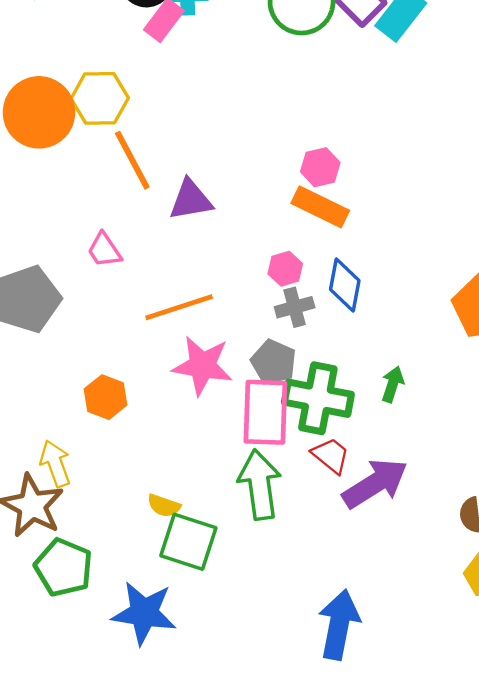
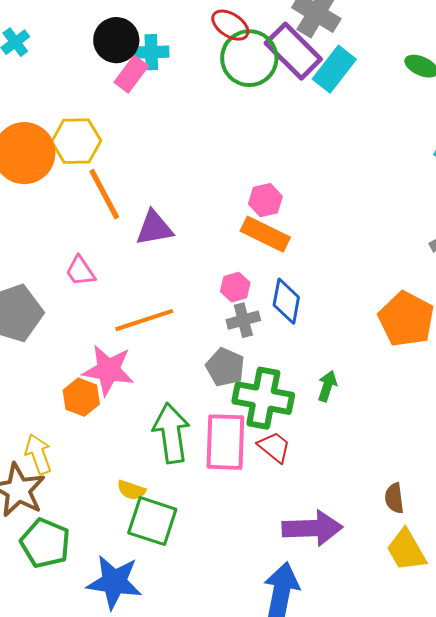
pink star: (202, 366) -> (108, 370), moved
pink rectangle: (265, 412) -> (225, 442), moved
purple arrow: (375, 483) -> (312, 528), moved, turned 30
green arrow: (260, 485) -> (171, 433), moved

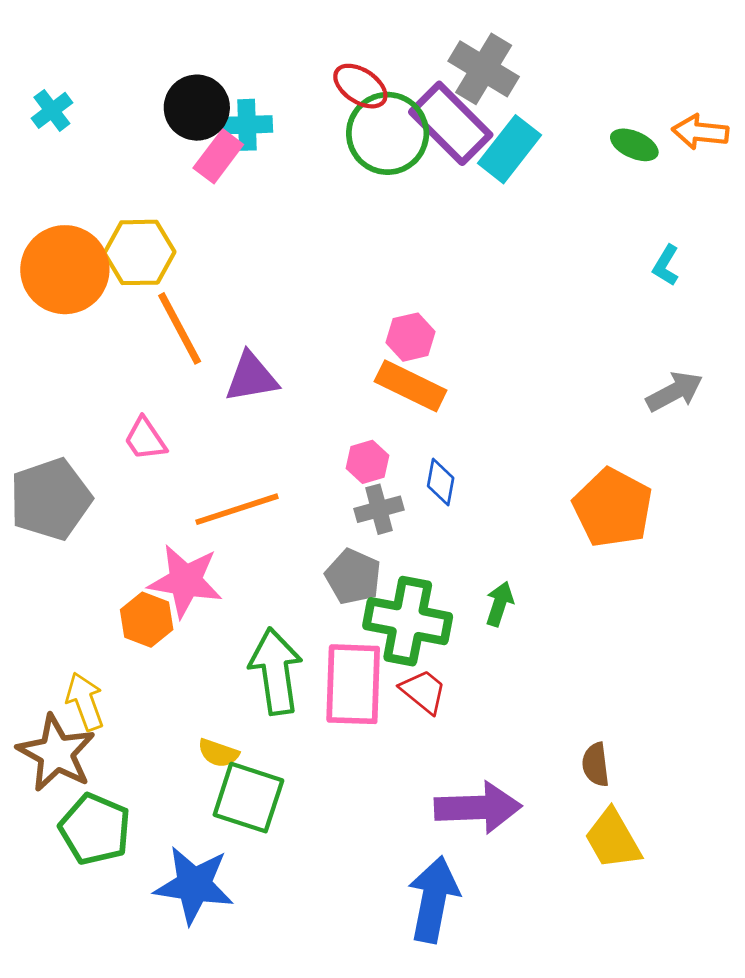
blue diamond: (286, 301) -> (441, 482), size x0.7

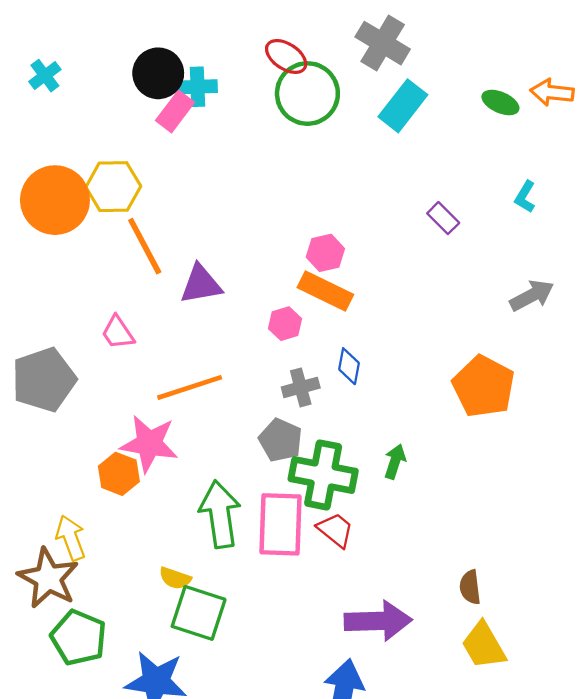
purple rectangle: (451, 123) -> (443, 218), moved, size x0.5
pink hexagon: (368, 462) -> (285, 324), moved

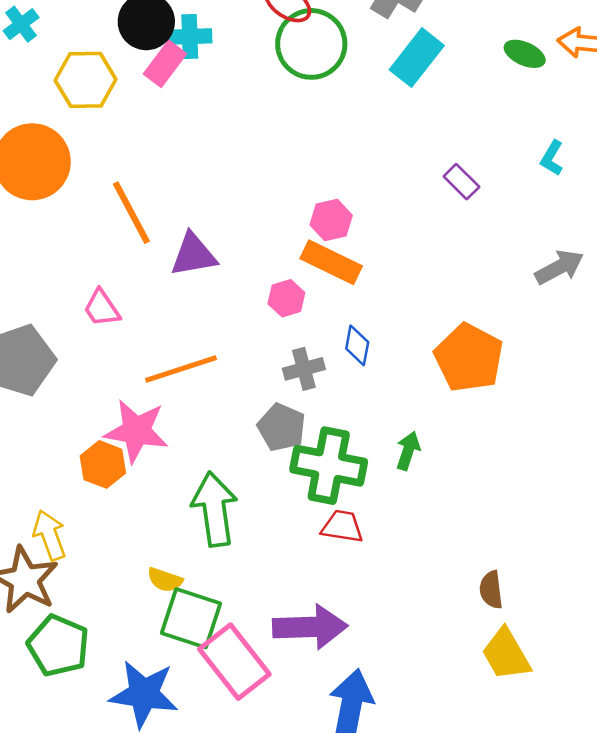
yellow hexagon: (113, 187) -> (86, 80), moved
orange pentagon: (484, 386) -> (469, 358), moved
pink rectangle: (281, 524) -> (234, 662), moved, turned -40
red trapezoid: (335, 530) -> (342, 526), turned -30
purple arrow: (378, 621) -> (310, 627), moved

